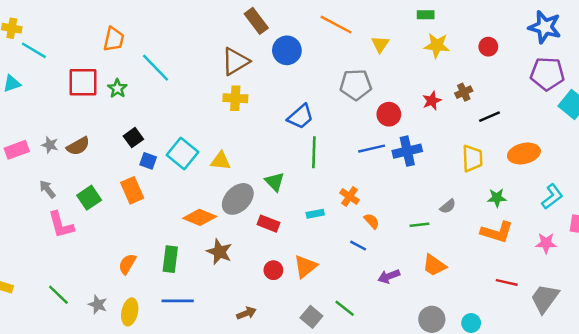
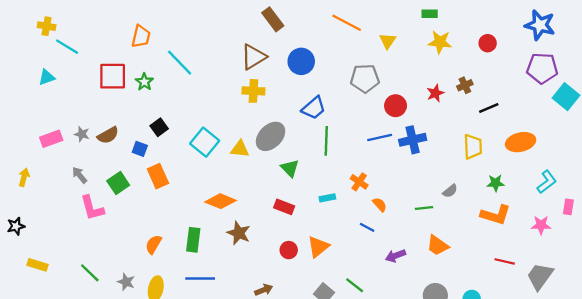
blue circle: (287, 50) -> (301, 61), moved
blue square: (148, 161) -> (140, 149), moved
gray ellipse: (238, 199) -> (271, 136), moved

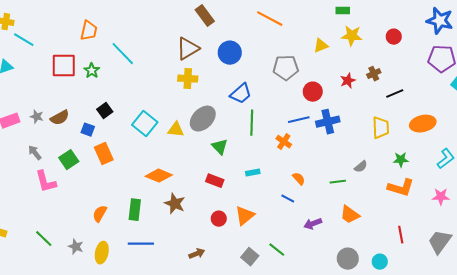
yellow triangle: (388, 41) -> (321, 46), moved, turned 35
orange cross: (359, 182) -> (284, 142), moved
red line: (505, 261) -> (401, 235), moved, turned 66

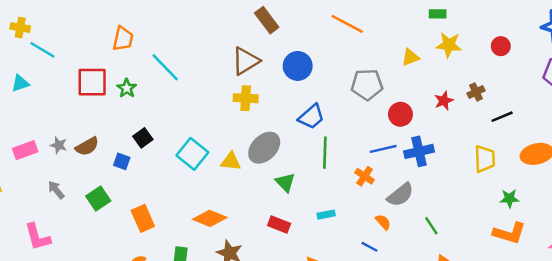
orange rectangle: (104, 154) -> (143, 218), moved
gray semicircle: (361, 167) -> (400, 195), moved, size x1.6
pink L-shape: (46, 182) -> (38, 237), moved
green line: (338, 182) -> (431, 226), turned 63

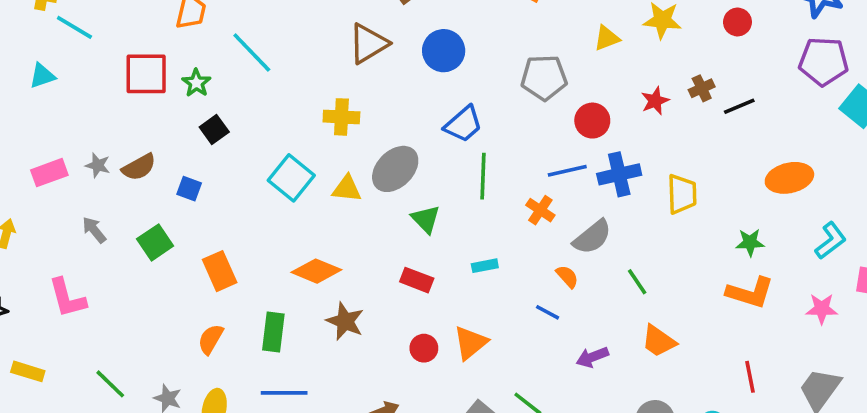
yellow cross: (246, 98) -> (341, 117), moved
black line: (502, 117) -> (739, 106), moved
black square: (143, 138) -> (214, 130), moved
yellow trapezoid: (485, 159) -> (682, 194), moved

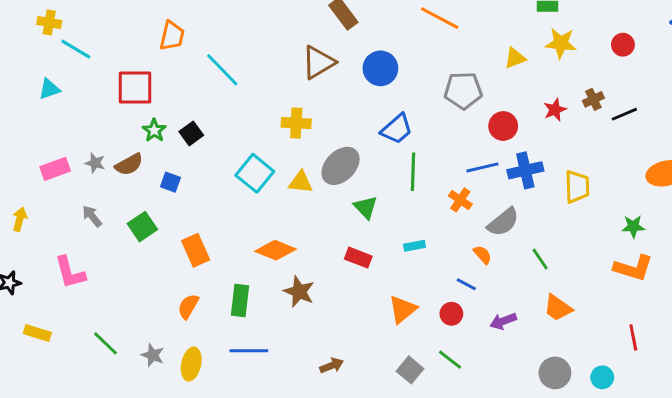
green star: (196, 83) -> (154, 130), moved
red circle: (424, 348) -> (451, 314), moved

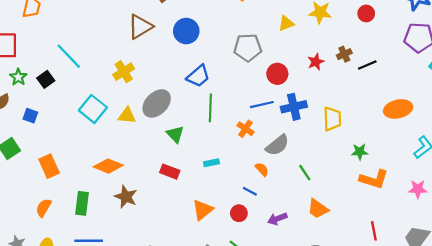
cyan line: (222, 70) -> (69, 56), moved
yellow cross: (296, 123) -> (124, 72), turned -35
green star: (633, 227) -> (360, 152), moved

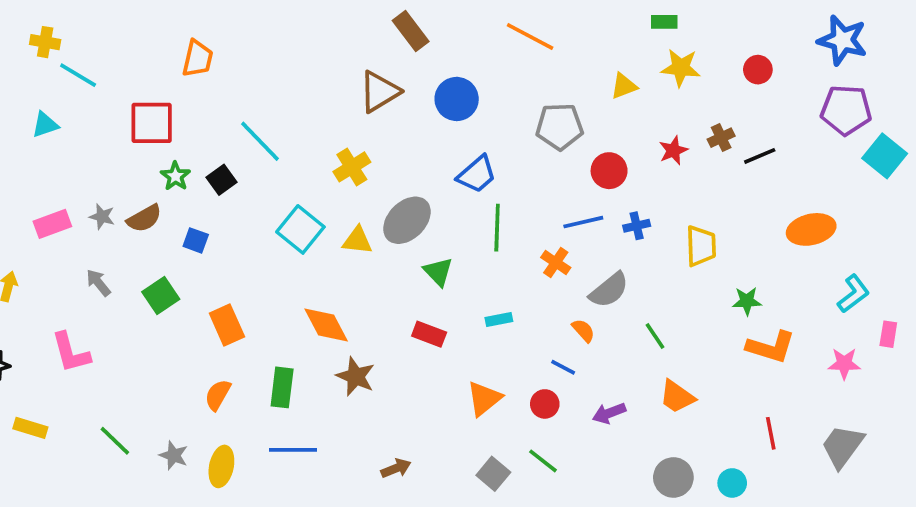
blue cross: (294, 107) -> (637, 226), size x0.6
orange diamond: (108, 166) -> (326, 325), turned 40

